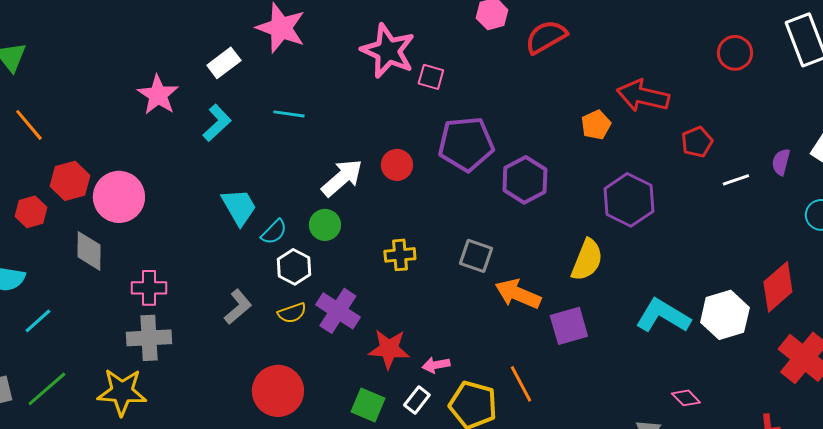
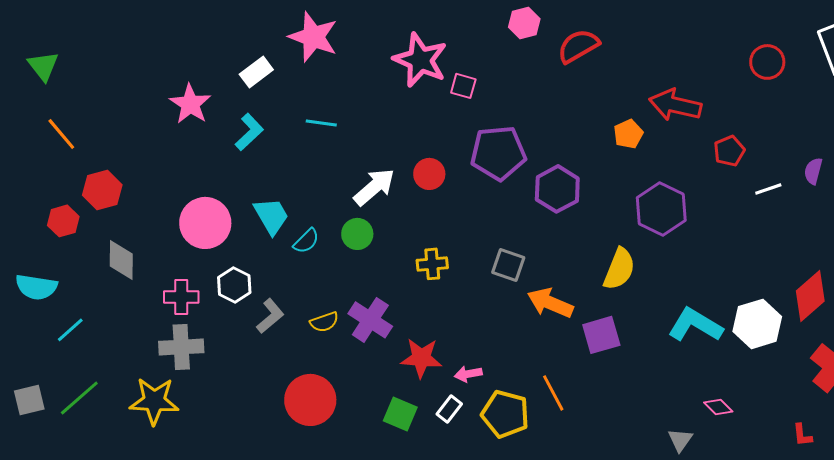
pink circle: (119, 197) -> (205, 223), moved
white hexagon: (294, 267) -> (234, 285), moved

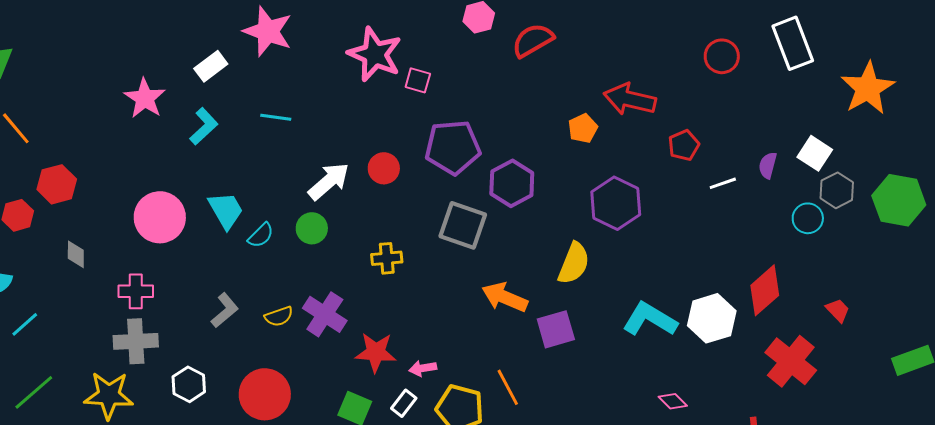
gray diamond: (121, 260) -> (76, 254), size x0.7
gray square: (508, 265) -> (463, 225), moved, size x1.4
white hexagon: (234, 285) -> (189, 384), moved

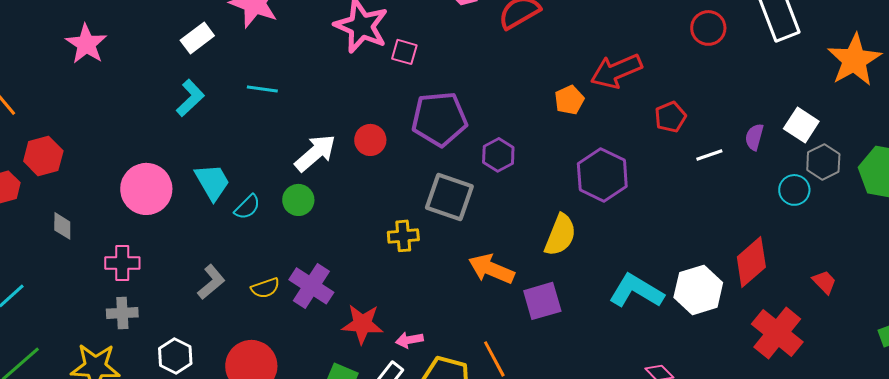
pink star: (145, 98) -> (86, 44), moved
red arrow: (630, 99) -> (616, 71), turned -36
purple hexagon: (512, 183) -> (498, 155), size x0.7
yellow cross: (387, 258) -> (403, 236), moved
gray cross: (136, 341) -> (122, 313), size x0.7

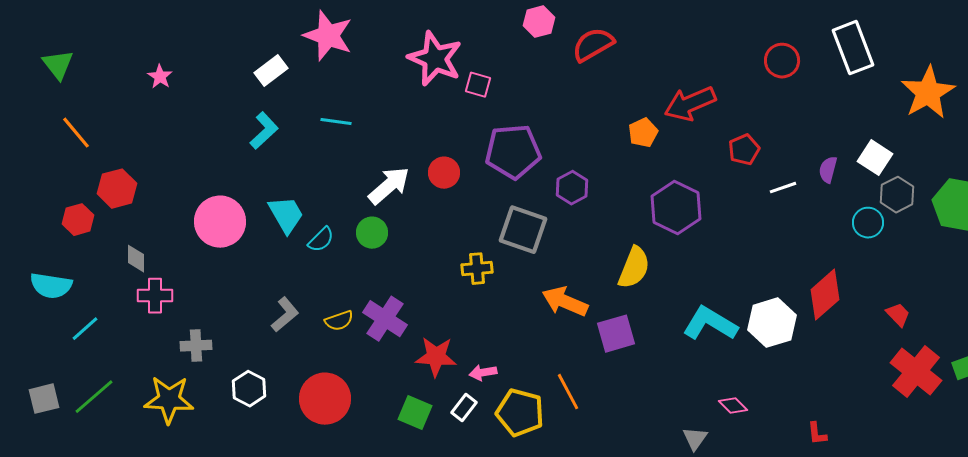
pink star: (86, 44) -> (160, 77), size x0.6
pink cross: (122, 263) -> (155, 296), moved
red cross: (777, 333) -> (916, 372), moved

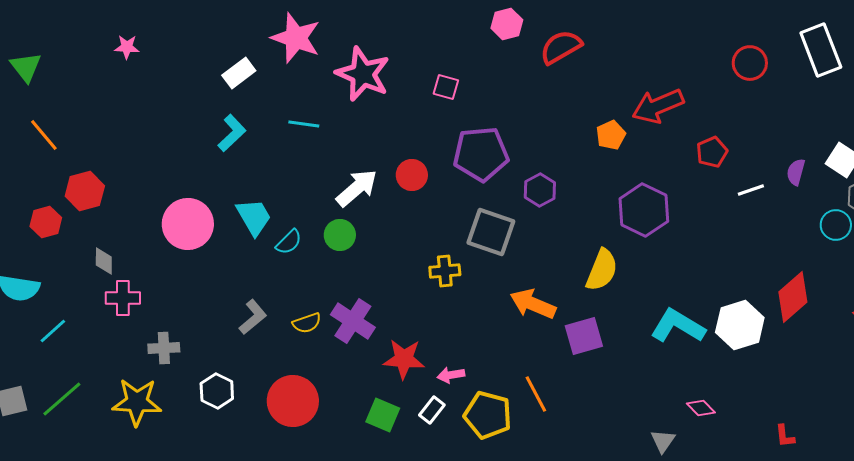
pink star: (435, 59) -> (363, 74), moved
pink star: (160, 77) -> (127, 47), moved, turned -30

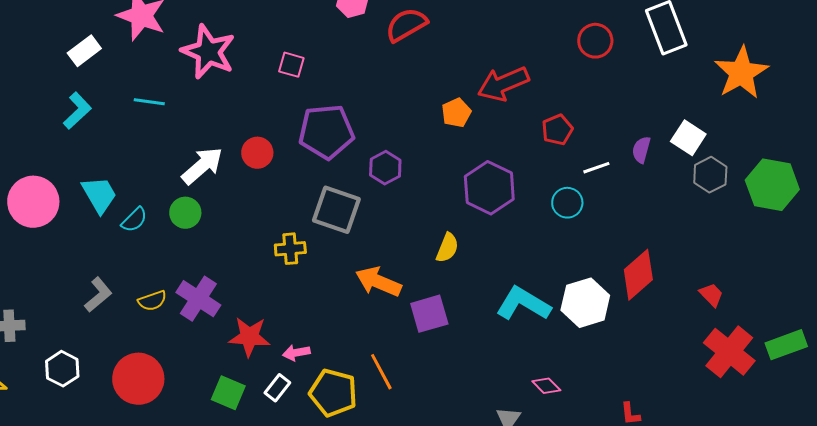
cyan circle: (836, 225) -> (567, 203), moved
yellow semicircle: (602, 270) -> (447, 248), size x0.7

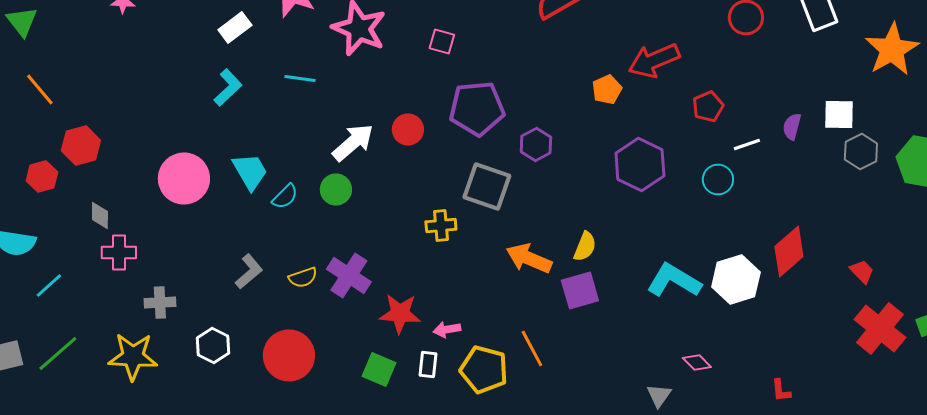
white square: (688, 138) -> (839, 114), turned -32
yellow semicircle: (447, 248) -> (585, 246), moved
white rectangle: (277, 388) -> (428, 364), turned -32

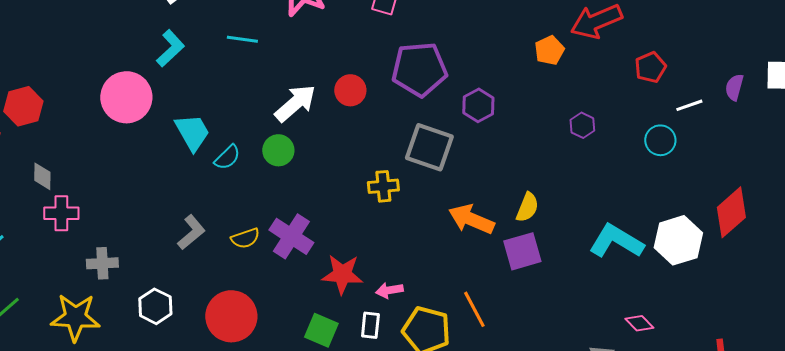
purple hexagon: (640, 164) -> (582, 125), size x0.5
pink circle: (184, 178) -> (126, 97), moved

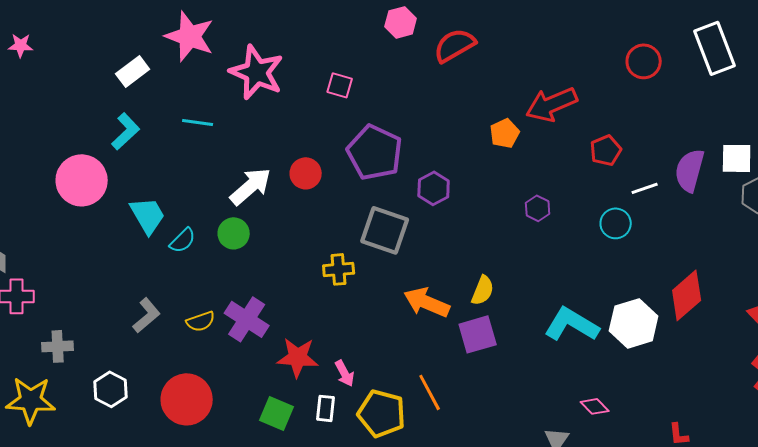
purple pentagon: (419, 69) -> (375, 152), turned 30
purple semicircle: (734, 87) -> (690, 170), size x1.6
pink arrow: (389, 290) -> (345, 373), turned -108

